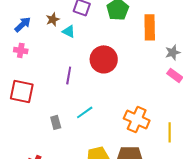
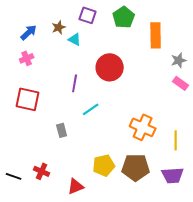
pink cross: (21, 50) -> (27, 58), turned -32
cyan line: (85, 112) -> (91, 109), moved

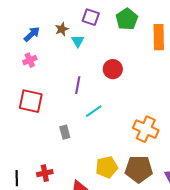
cyan triangle: (75, 39) -> (78, 41), turned 32
red circle: (110, 67) -> (113, 69), size x0.7
red cross: (42, 171) -> (45, 173), turned -35
black line: (14, 176) -> (17, 178), turned 70

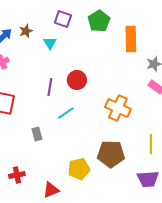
brown star: (62, 29) -> (26, 31), moved
red circle: (113, 69) -> (77, 80), moved
orange cross: (146, 129) -> (118, 108), moved
brown pentagon: (139, 169) -> (111, 154), moved

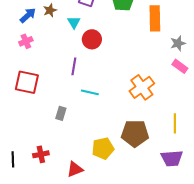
red circle: (77, 80) -> (92, 39), moved
orange cross: (118, 108) -> (142, 87), turned 30
cyan line: (66, 113) -> (90, 92), turned 48
gray rectangle: (37, 134) -> (61, 113), turned 32

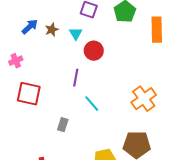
brown star: (50, 10) -> (52, 30), moved
pink cross: (26, 41) -> (16, 61), moved
cyan line: (90, 92) -> (92, 104), turned 36

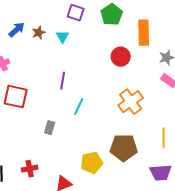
red circle: (94, 51) -> (121, 57), moved
cyan line: (92, 104) -> (79, 107), turned 66

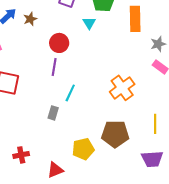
cyan triangle: (63, 37) -> (89, 23), moved
red circle: (121, 57) -> (59, 43), moved
gray rectangle: (50, 128) -> (53, 113), moved

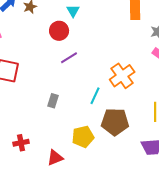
cyan triangle: (89, 23) -> (73, 11), moved
purple line: (54, 67) -> (69, 58), moved, turned 48
cyan line: (70, 93) -> (95, 96), moved

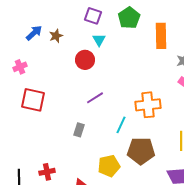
purple line: (69, 58) -> (95, 98), moved
orange cross: (122, 76) -> (148, 105), turned 30

